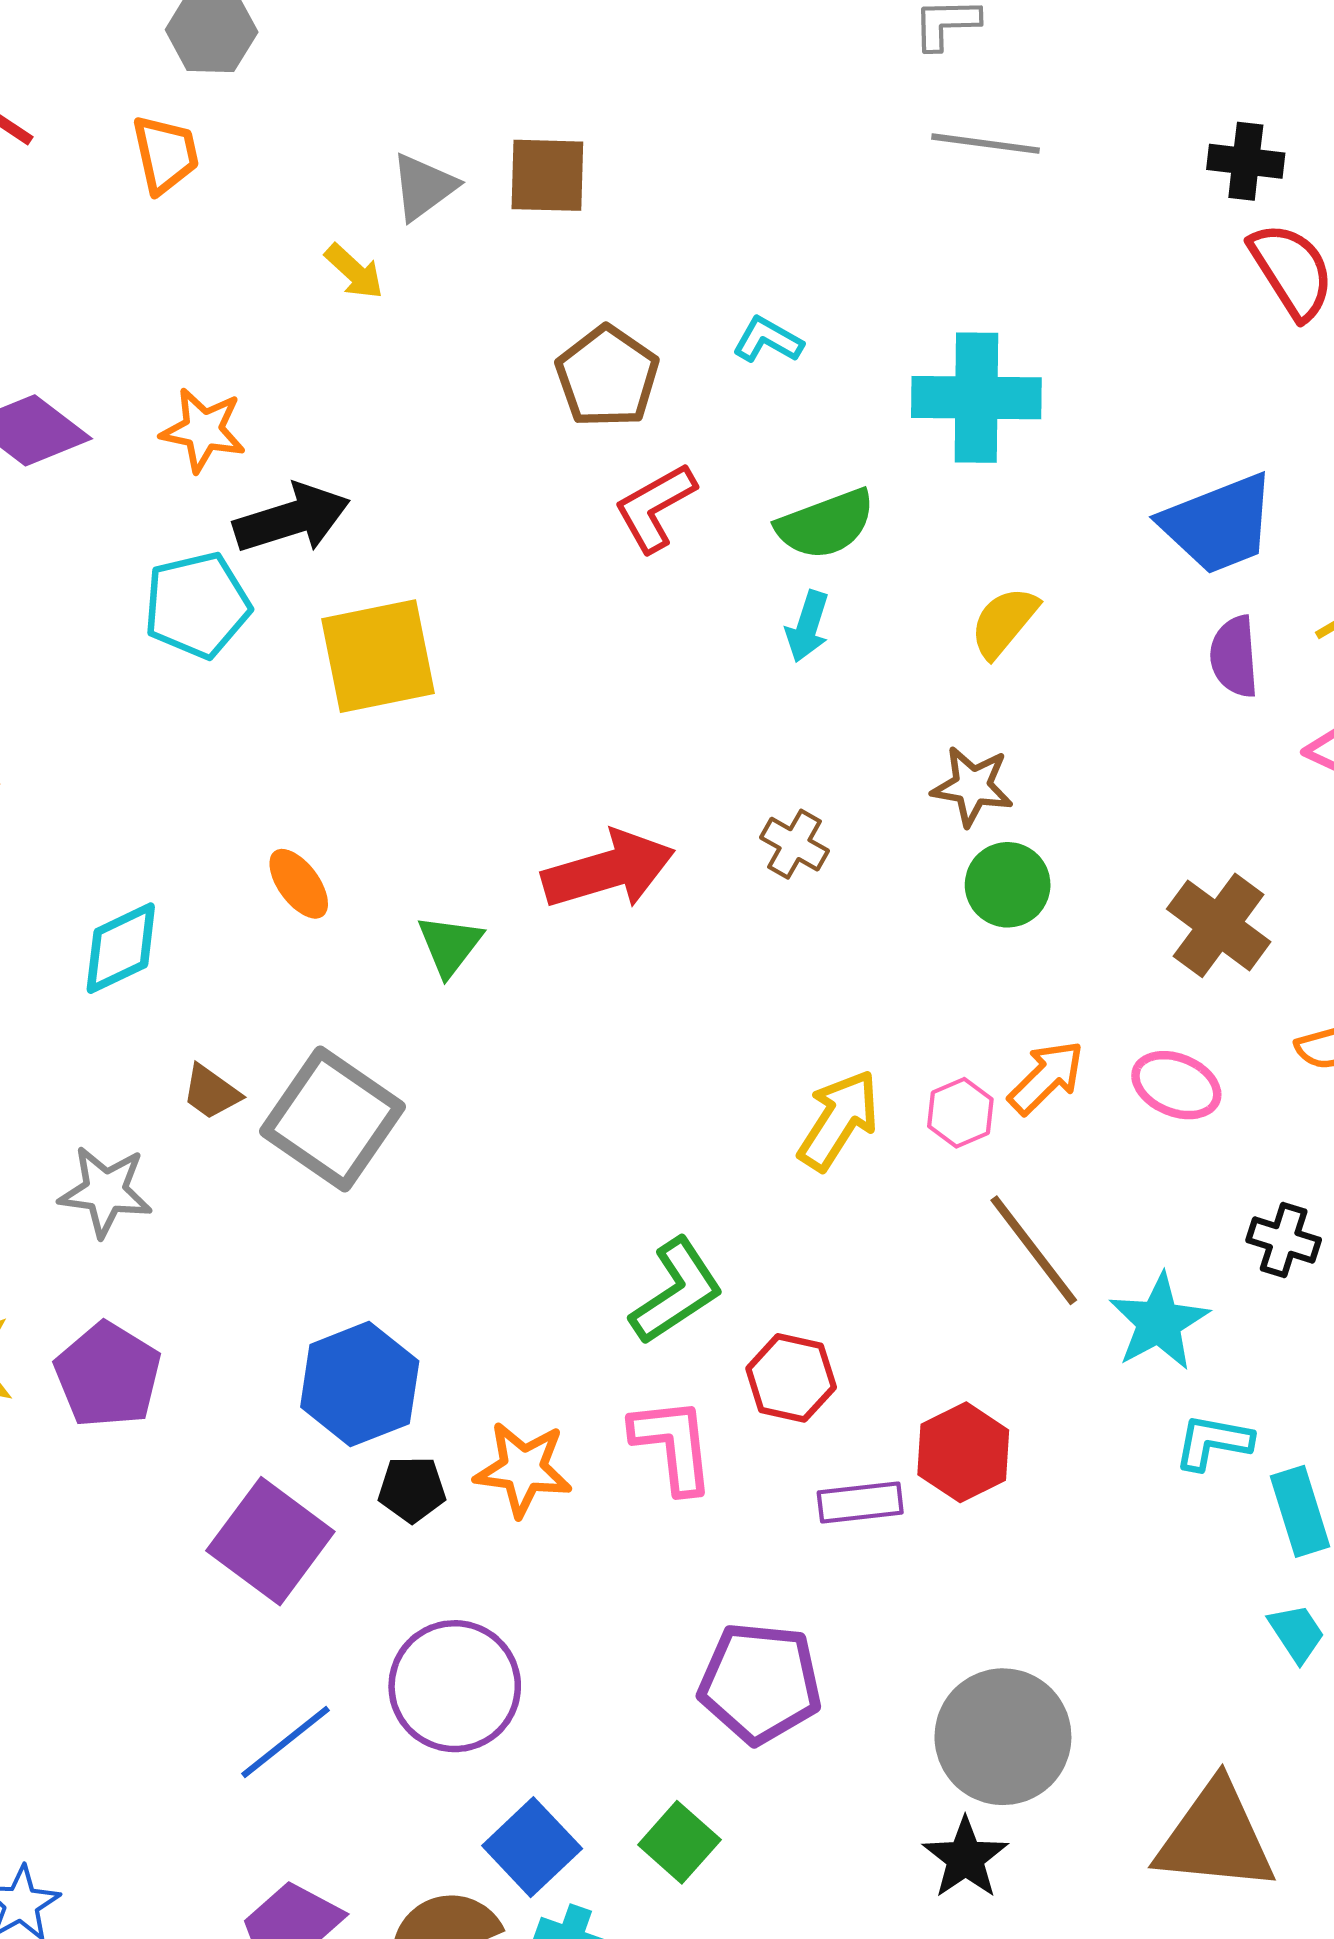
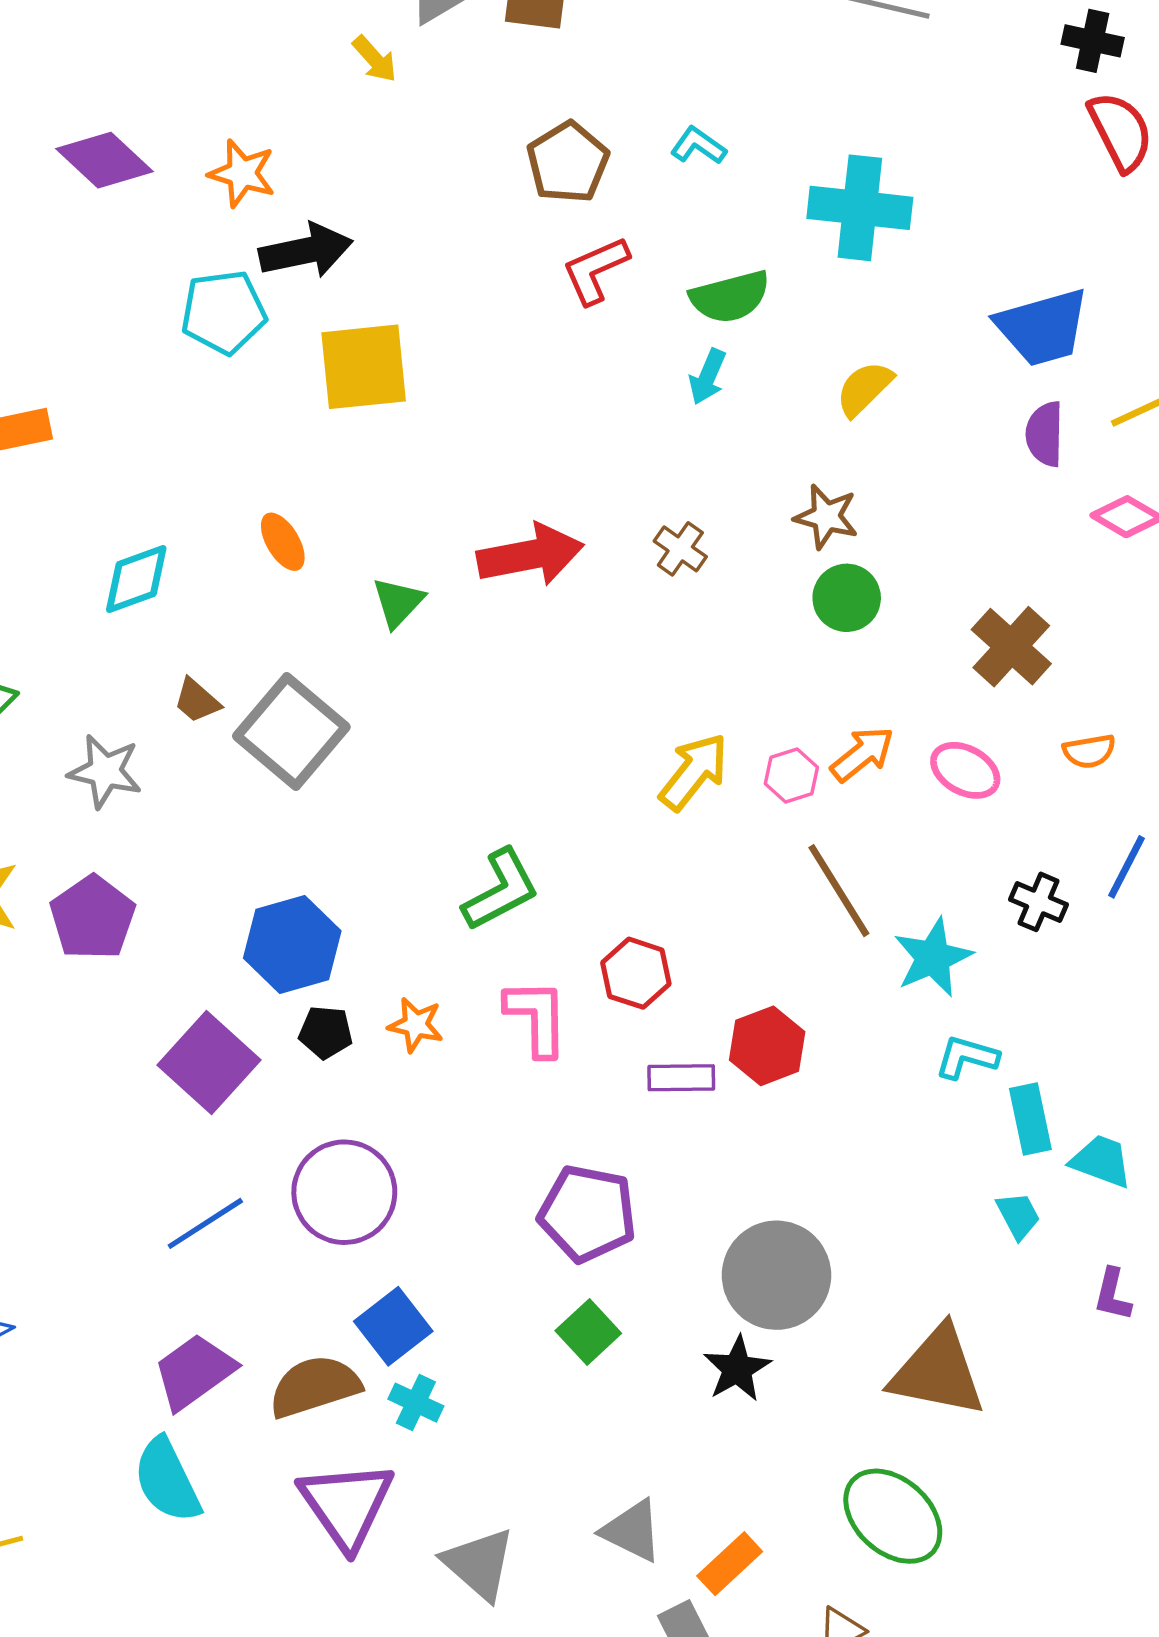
green L-shape: (677, 1291) -> (501, 890), moved
orange star: (523, 1469) -> (416, 1025), size x0.7
green square: (679, 1842) -> (588, 1332), moved

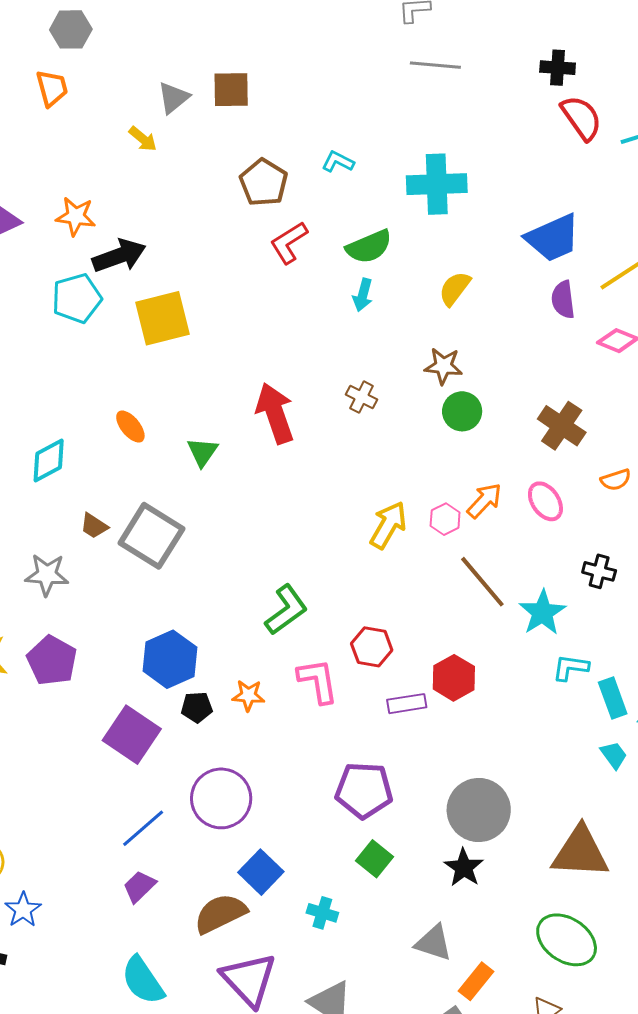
red arrow: (530, 555) -> (275, 413), turned -90
pink ellipse: (965, 770) -> (545, 501), turned 36
purple trapezoid: (194, 1372) -> (139, 886), moved, size x0.7
cyan cross: (416, 1403) -> (322, 913), moved
gray triangle: (632, 1531) -> (434, 943), moved

